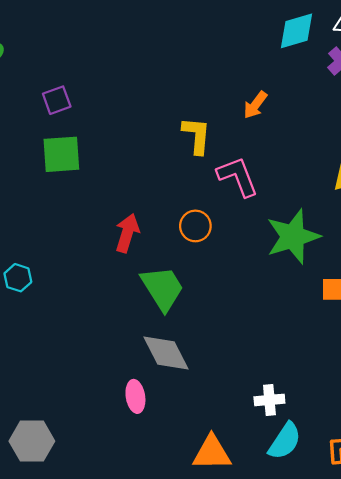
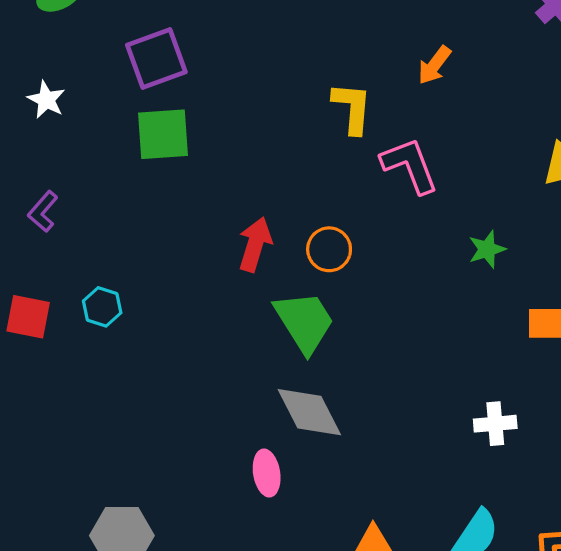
purple square: (57, 100) -> (156, 59), size x1.5
orange circle: (195, 226) -> (329, 249), moved
green star: (293, 237) -> (487, 249), size x0.5
white cross: (269, 400) -> (495, 424), moved

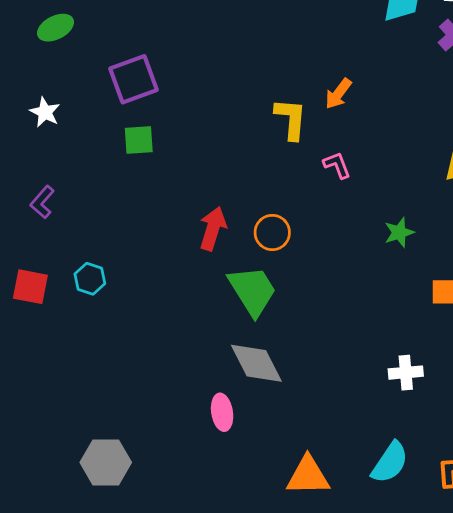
orange arrow: (434, 65) -> (338, 94), moved
green square: (163, 134) -> (139, 140), size x0.7
pink L-shape: (410, 165) -> (337, 165), size x0.6

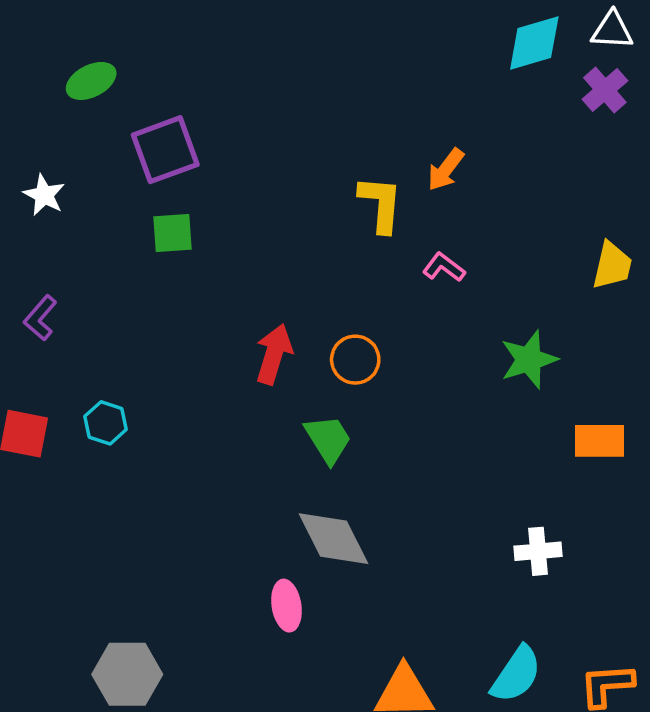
green ellipse: (56, 28) -> (91, 81), moved
pink L-shape: (337, 165) -> (444, 267), turned -32
green star: (399, 232) -> (529, 360), size x1.4
green trapezoid: (252, 291) -> (328, 439), size x0.7

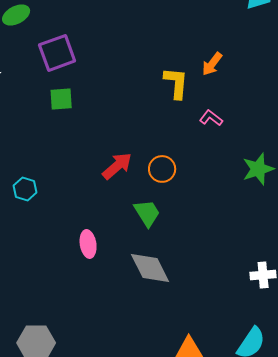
red arrow: (274, 354) -> (117, 166), turned 32
cyan hexagon: (106, 423) -> (25, 189), moved
pink ellipse: (286, 606) -> (88, 244), moved

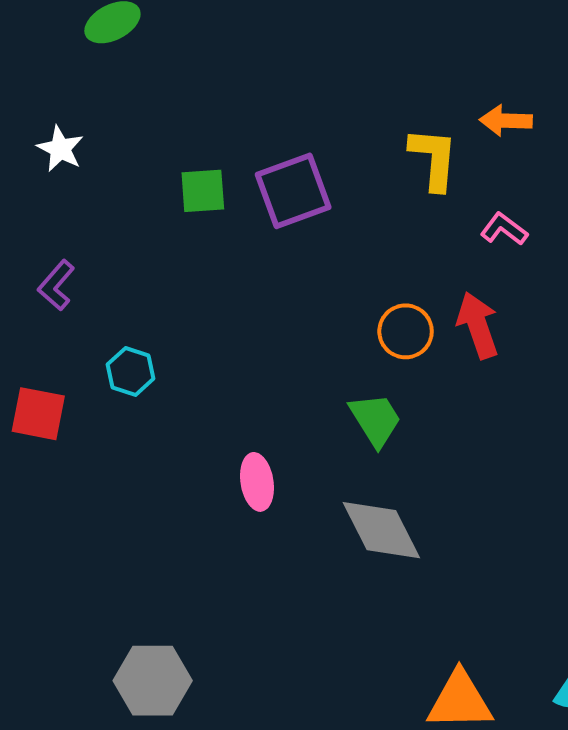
purple square: (57, 53) -> (293, 191), moved
orange arrow: (212, 64) -> (506, 121), turned 55
red arrow: (117, 166) -> (478, 325), moved, turned -68

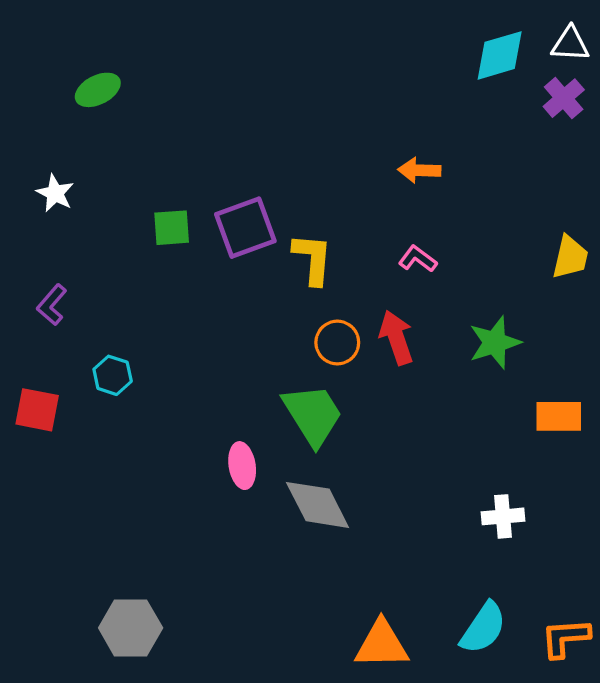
yellow L-shape: (434, 159) -> (313, 259), moved
green trapezoid: (375, 420) -> (313, 415), size x1.4
pink ellipse: (257, 482) -> (242, 466), moved

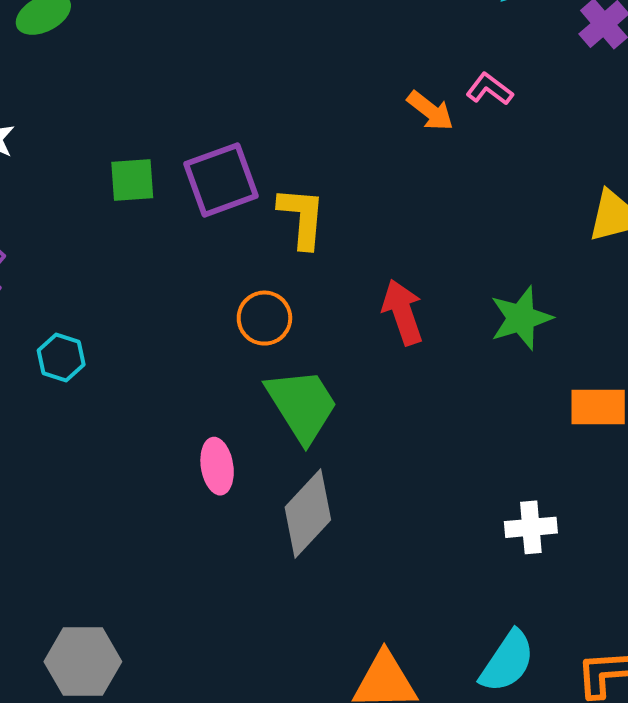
orange arrow: (419, 170) -> (430, 111), turned -144
pink L-shape: (418, 259) -> (489, 89), moved
orange circle: (337, 343) -> (264, 318), moved
gray diamond: (318, 505) -> (308, 513), turned 70

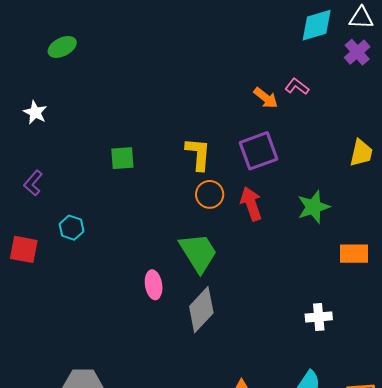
green square: (132, 180) -> (122, 158), moved
purple square: (221, 180) -> (258, 151), moved
orange circle: (264, 318) -> (210, 194), moved

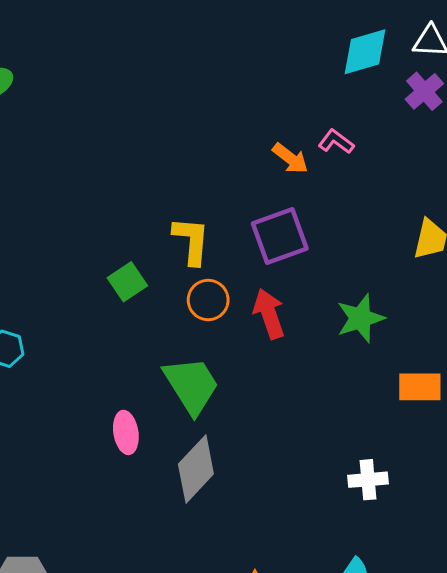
green square: (122, 158) -> (127, 282), moved, turned -30

